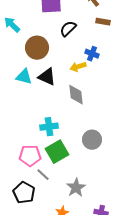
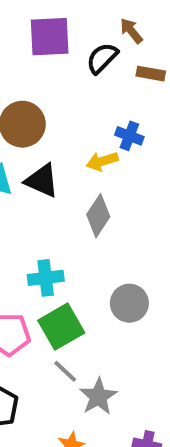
black semicircle: (68, 29) -> (102, 58), moved
gray diamond: (76, 95) -> (98, 216), turned 40
gray line: (43, 175) -> (65, 371), moved

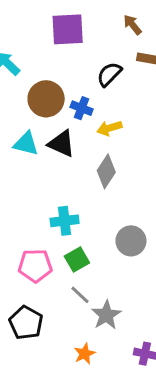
black semicircle: (102, 58) -> (109, 74), moved
blue cross: (129, 136) -> (82, 108), moved
green square: (61, 327) -> (77, 259), size x0.7

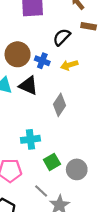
yellow arrow: (109, 128) -> (69, 65), moved
gray circle: (131, 241) -> (77, 169), moved
green square: (77, 259) -> (52, 162), moved

